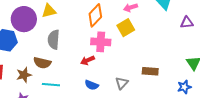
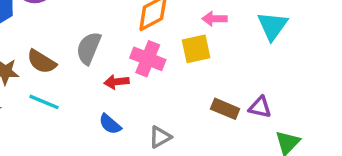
purple triangle: (187, 23) -> (260, 107), moved
gray semicircle: (54, 40) -> (89, 48), moved
brown rectangle: (150, 71) -> (225, 109), moved

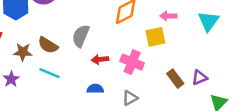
pink cross: (148, 59) -> (132, 62), moved
purple triangle: (260, 107) -> (200, 78), turned -35
brown rectangle: (225, 109) -> (175, 79), turned 30
blue semicircle: (110, 124) -> (95, 89), turned 140

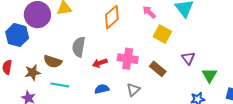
pink arrow: (168, 16) -> (149, 12), turned 56
yellow square: (155, 37) -> (162, 34), moved, turned -36
purple triangle: (200, 78) -> (188, 58), turned -32
brown rectangle: (175, 79) -> (158, 69), moved

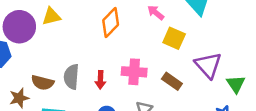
gray semicircle: (79, 47) -> (71, 77), moved
purple triangle: (188, 58) -> (208, 65), size x1.6
red arrow: (100, 63) -> (100, 80), turned -64

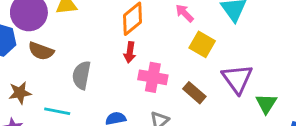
red arrow: (100, 80) -> (130, 52), moved
brown semicircle: (43, 83) -> (41, 51), moved

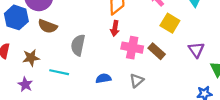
purple triangle: (237, 79) -> (196, 50), size x0.7
brown rectangle: (194, 93) -> (157, 51), moved

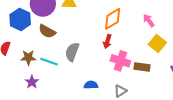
brown rectangle: (157, 51) -> (142, 67), turned -42
cyan line: (59, 72) -> (49, 62), moved
purple star: (25, 84) -> (32, 82), moved

